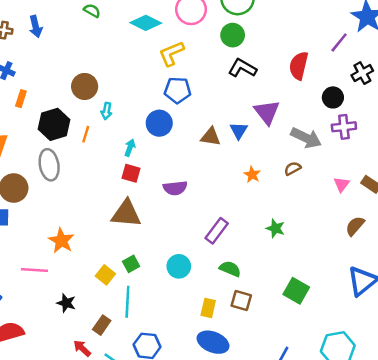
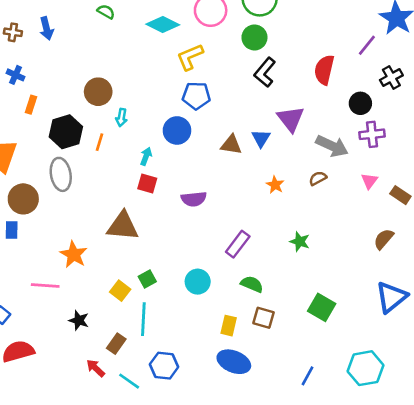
black L-shape: (242, 68) -> (265, 72), turned -80
pink triangle: (341, 184) -> (369, 181), moved
brown triangle: (126, 214) -> (123, 226), moved

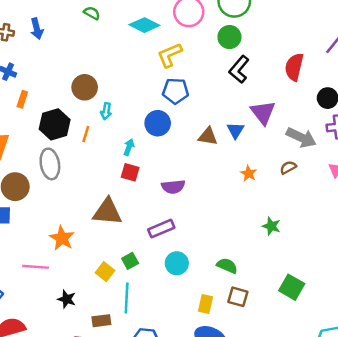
purple rectangle: (238, 244) -> (161, 229), moved, turned 30
brown rectangle: (116, 344) -> (101, 321), turned 48

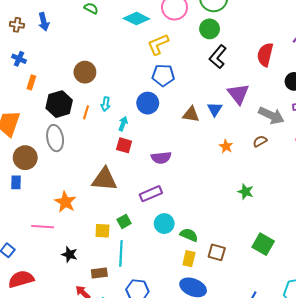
cyan arrow: (106, 111) -> (106, 104), moved
green semicircle: (227, 266) -> (189, 235), moved
yellow square: (105, 272) -> (102, 231), turned -35

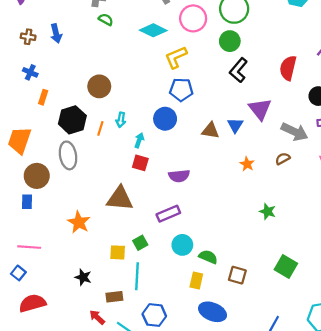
pink line: (43, 227) -> (29, 247), moved
yellow rectangle: (189, 259) -> (196, 281), moved

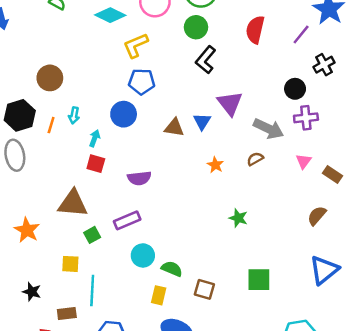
red semicircle: (288, 68) -> (255, 30), moved
green square: (140, 243) -> (92, 235), moved
green square: (286, 267) -> (259, 280), turned -30

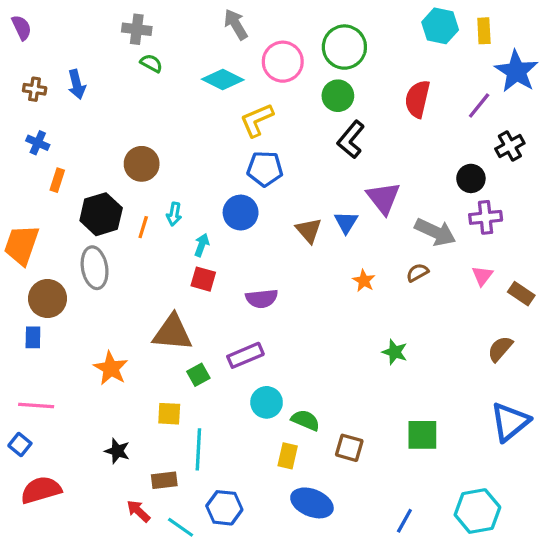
brown triangle: (174, 127) -> (309, 230), turned 40

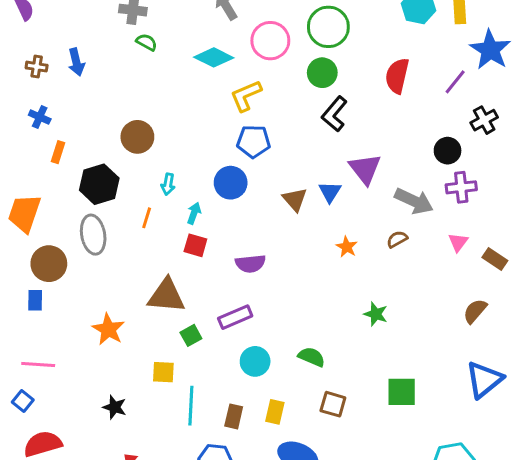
orange line: (143, 227) -> (147, 218), moved
green semicircle: (305, 420) -> (312, 357), moved
brown rectangle: (164, 480) -> (234, 416), moved, turned -70

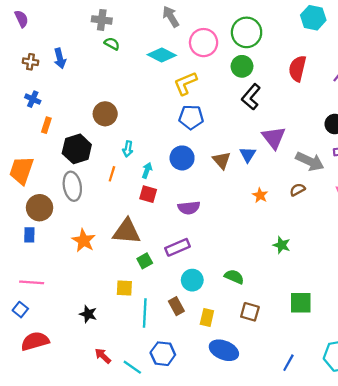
blue circle: (231, 183) -> (182, 158), moved
orange star: (108, 329) -> (84, 241), moved
brown rectangle: (234, 416) -> (176, 306), moved, turned -42

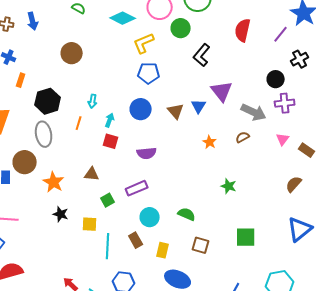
green circle: (242, 66) -> (181, 28), moved
brown circle: (105, 114) -> (72, 53), moved
brown circle: (40, 208) -> (25, 162), moved
brown triangle: (127, 231) -> (92, 174), size x0.6
black star: (88, 314) -> (61, 214), moved

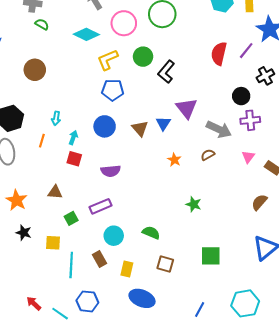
green circle: (181, 28) -> (143, 57), moved
red semicircle: (243, 30) -> (219, 54), moved

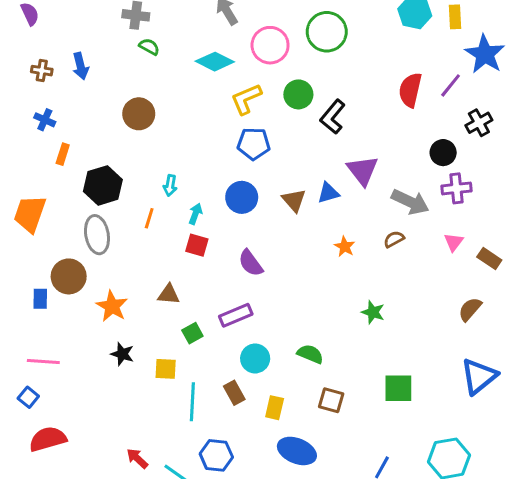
blue triangle: (163, 123) -> (328, 193), turned 42
purple semicircle: (111, 171) -> (251, 263), turned 60

